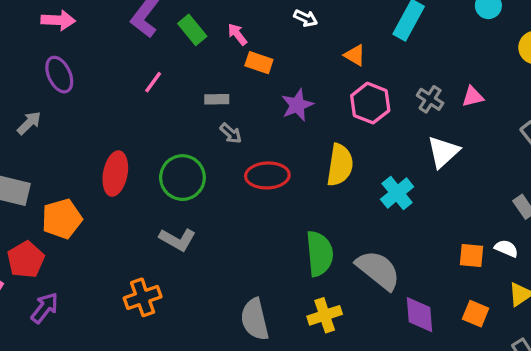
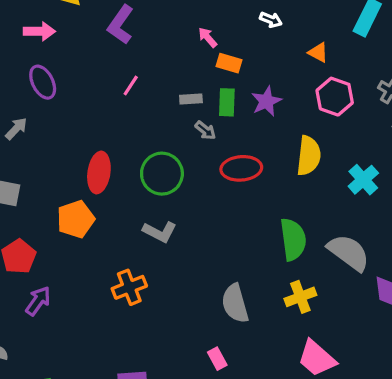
green rectangle: (192, 30) -> (227, 102), moved, turned 44
orange pentagon: (62, 219) -> (76, 219), moved

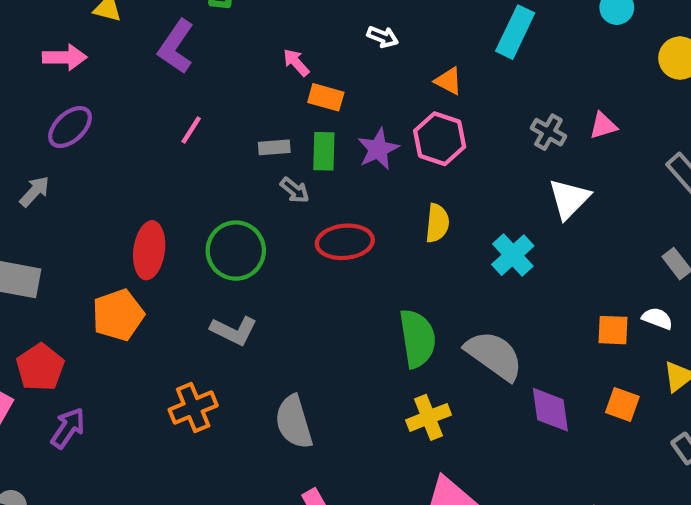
purple ellipse: (43, 82) -> (70, 127), turned 76
pink hexagon: (335, 97) -> (440, 139), moved
yellow semicircle: (309, 156) -> (437, 223), size x0.7
gray semicircle: (235, 303) -> (294, 422), moved

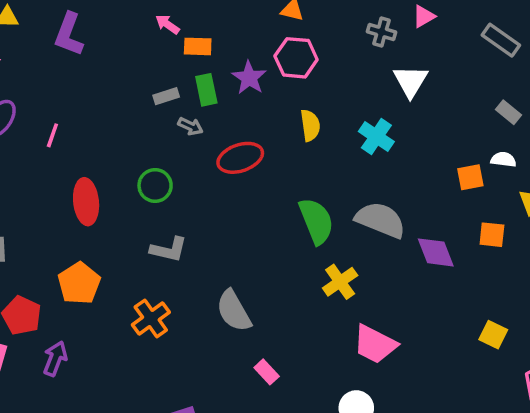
pink line: (191, 130) -> (52, 135), moved
green circle: (236, 251) -> (155, 185), size x0.7
orange pentagon: (118, 315) -> (79, 283), moved

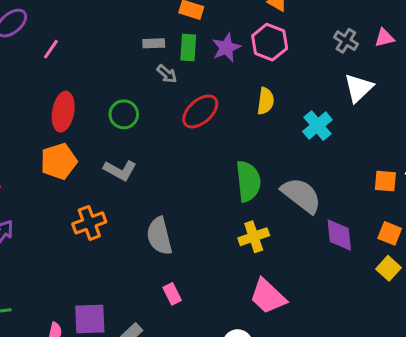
red ellipse: (240, 158) -> (200, 111), turned -39
orange pentagon: (79, 283) -> (59, 161), moved
yellow square: (493, 335) -> (388, 268), moved

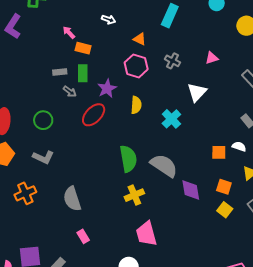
gray cross: (346, 41) -> (172, 61), moved
purple star: (226, 48) -> (107, 88), moved
pink trapezoid: (268, 296) -> (146, 234), turned 36

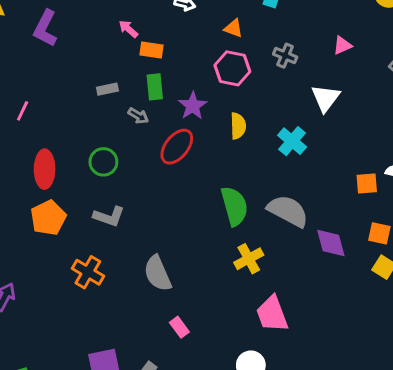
gray rectangle: (60, 72) -> (107, 89), moved
orange cross: (25, 193) -> (88, 272), turned -30

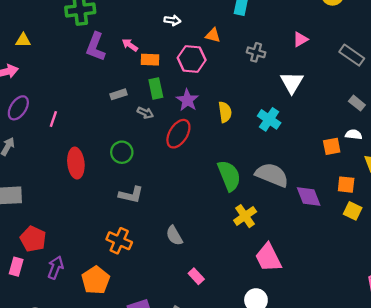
purple L-shape: (45, 28) -> (96, 47), moved
pink hexagon: (232, 68) -> (192, 59), moved
orange pentagon: (48, 218) -> (96, 280), moved
gray semicircle: (158, 273) -> (174, 236), size x0.7

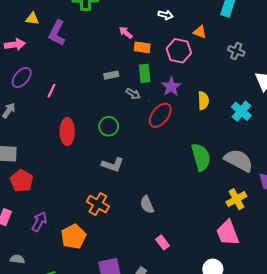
purple L-shape: (96, 47) -> (57, 33), moved
yellow cross: (245, 216) -> (236, 199), moved
red pentagon: (33, 239) -> (22, 181), moved

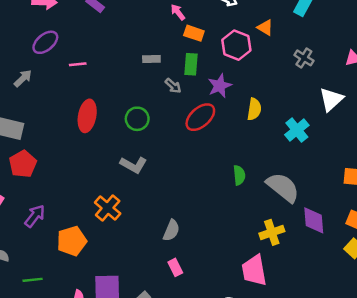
pink line: (52, 91) -> (78, 64), turned 48
green semicircle: (201, 157) -> (239, 175), size x0.6
gray semicircle: (147, 205) -> (171, 230), moved, turned -144

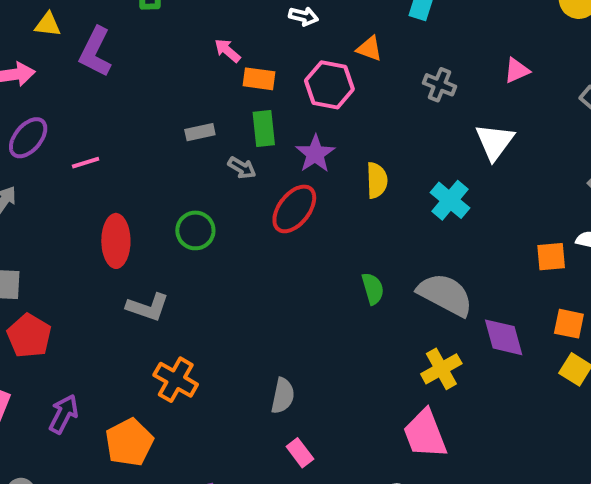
gray L-shape: (134, 165) -> (148, 307), moved

